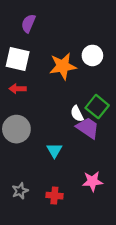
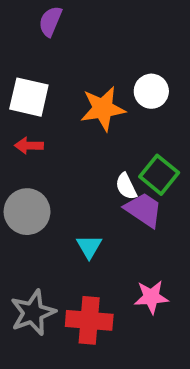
purple semicircle: (28, 23) -> (50, 21), moved
gray star: (20, 191) -> (33, 313), size x1.6
red cross: (54, 196) -> (89, 320), size x1.6

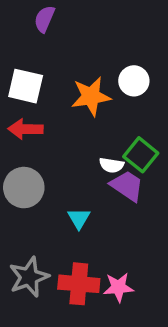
red arrow: (29, 146) -> (26, 129), size x1.4
white semicircle: (126, 186) -> (112, 165), turned -55
pink star: (151, 297) -> (118, 287), moved

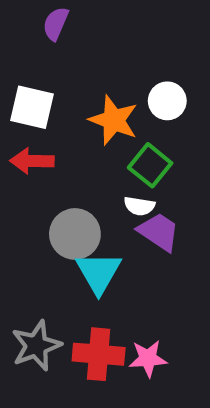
orange star: (91, 96) -> (114, 120), turned 30
green square: (141, 155) -> (150, 165), moved
gray circle: (24, 188) -> (75, 234), moved
cyan triangle: (79, 218) -> (99, 273), size x1.6

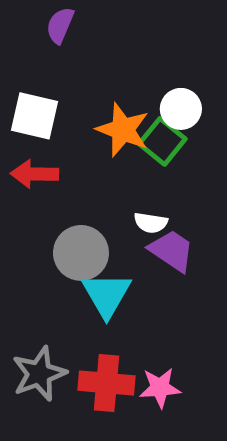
green square: (150, 165) -> (162, 141), moved

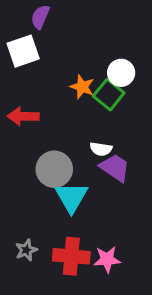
white square: (35, 116) -> (23, 51), moved, turned -32
orange star: (123, 130) -> (82, 87), size x0.7
gray star: (39, 374) -> (26, 250), size x0.6

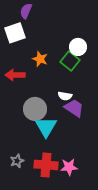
orange star: (82, 87) -> (40, 59), moved

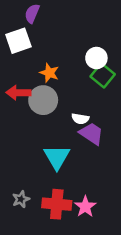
green square: (70, 61) -> (103, 75), moved
gray circle: (35, 109) -> (43, 100), moved
pink star: (69, 167) -> (85, 207), turned -30

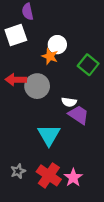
purple semicircle: (32, 13) -> (28, 12), turned -35
white circle: (96, 58) -> (57, 45), moved
orange star: (49, 73) -> (50, 56), moved
red cross: (57, 204) -> (49, 175), turned 30

